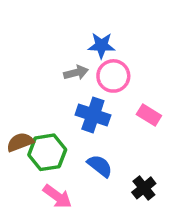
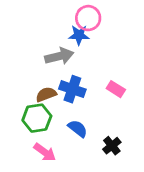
gray arrow: (76, 73) -> (59, 56), size x1.5
pink circle: (113, 76) -> (88, 18), moved
brown semicircle: (20, 142) -> (46, 94), moved

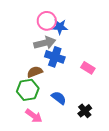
pink circle: (88, 18) -> (47, 21), moved
blue cross: (72, 89) -> (55, 57), moved

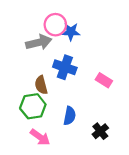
gray arrow: (45, 43) -> (39, 42), moved
brown semicircle: (35, 72) -> (41, 85), turned -84
blue semicircle: (59, 98) -> (70, 116), turned 63

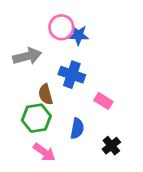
gray arrow: (39, 42) -> (27, 56), moved
pink rectangle: (104, 80) -> (103, 101), moved

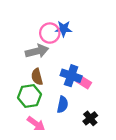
pink circle: (61, 27) -> (50, 33), moved
gray arrow: (27, 56) -> (37, 51), moved
blue cross: (72, 75) -> (71, 76), moved

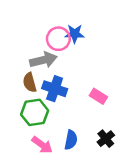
blue cross: (71, 76) -> (55, 89), moved
brown semicircle: (37, 77) -> (30, 82), moved
blue semicircle: (63, 105) -> (71, 140), moved

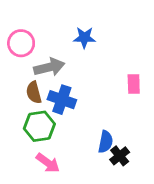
pink circle: (58, 39) -> (21, 43), moved
pink rectangle: (98, 96) -> (134, 84), moved, turned 56
blue semicircle: (71, 140) -> (106, 142), moved

